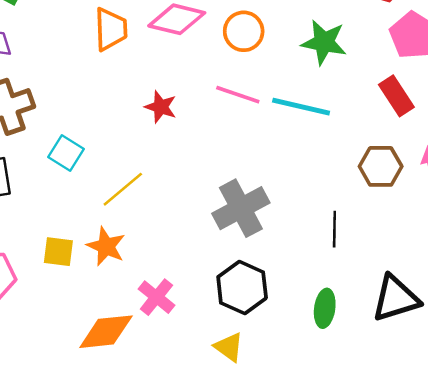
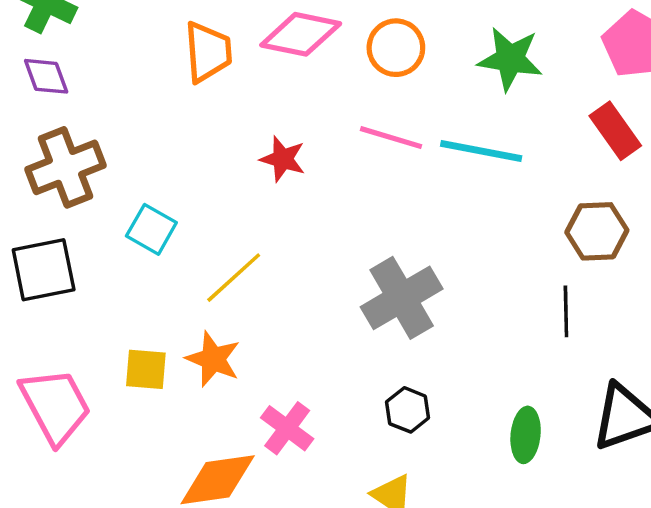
black line: (334, 229) -> (566, 311), moved
black hexagon: (242, 287) -> (408, 410), size x0.6

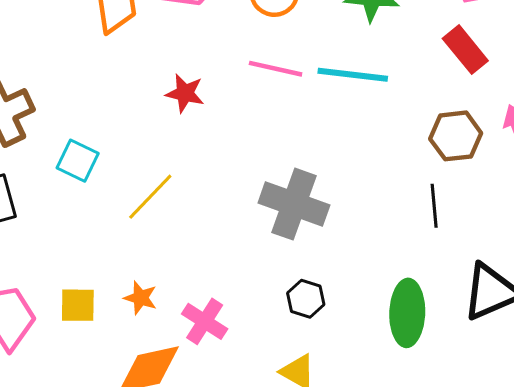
gray cross: (402, 298) -> (294, 204), turned -36
orange star: (213, 359) -> (141, 298), moved, size x0.7
yellow square: (146, 369) -> (78, 305), moved
green ellipse: (526, 435) -> (407, 313), size x1.4

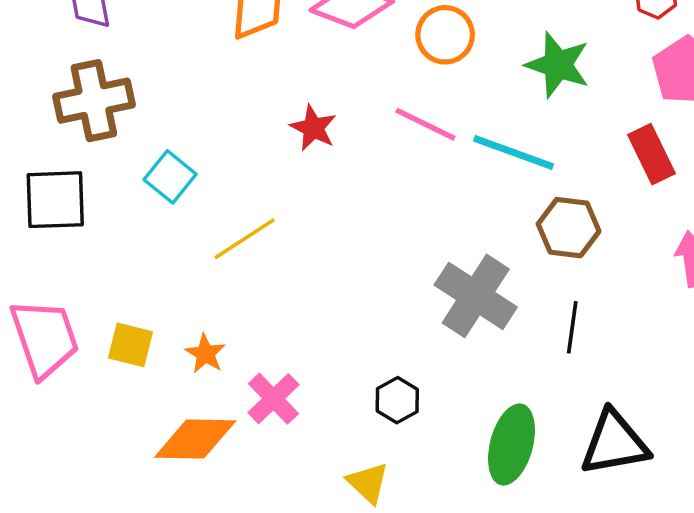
brown hexagon: (456, 136) -> (569, 228), moved
gray cross: (294, 204) -> (476, 296), moved

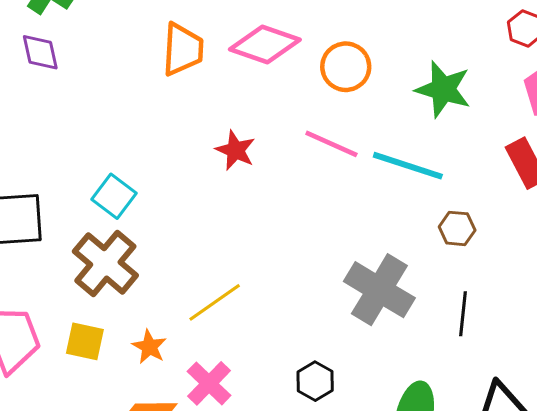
brown cross: (94, 101) -> (105, 263), moved, turned -36
brown hexagon: (569, 228) -> (457, 228), size x0.7
yellow line: (245, 239) -> (215, 302), moved

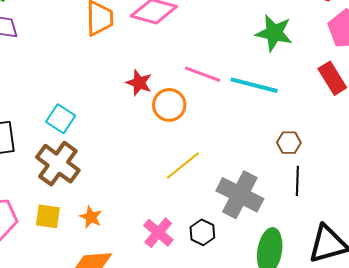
orange circle: (346, 67) -> (169, 105), moved
brown hexagon: (457, 228) -> (289, 143), moved
gray cross: (379, 290) -> (240, 195), moved
yellow line: (215, 302) -> (183, 166), moved
pink cross: (209, 383) -> (158, 233), moved

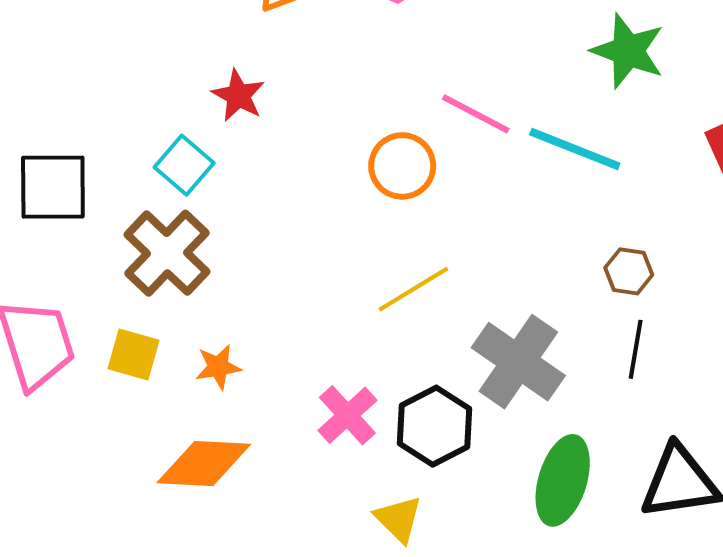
red star: (139, 83) -> (238, 96), moved
orange star: (91, 217) -> (218, 367), turned 30
black hexagon: (202, 232) -> (435, 426), size x1.5

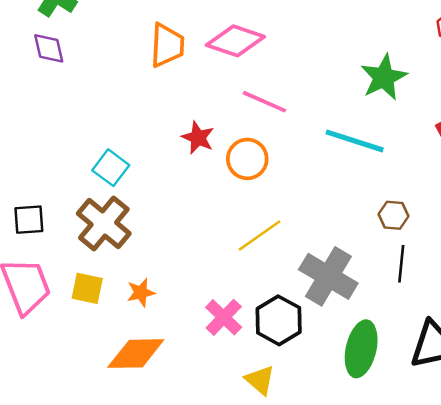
green star: (628, 51) -> (384, 77), turned 30
red star: (238, 96) -> (198, 138), moved
pink line: (476, 114) -> (264, 102), moved
black square: (53, 187) -> (29, 220), moved, size x0.7

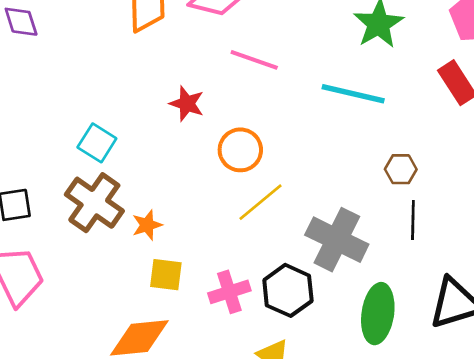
orange circle: (247, 159) -> (240, 150), moved
yellow square: (87, 288) -> (166, 275), moved
orange star: (141, 293) -> (147, 225), moved
pink cross: (224, 317) -> (229, 292), turned 33

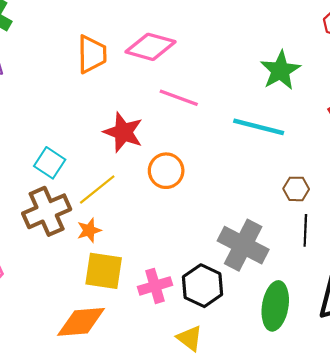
red star: (187, 104) -> (123, 132), size x1.4
yellow line: (261, 202) -> (97, 190), moved
brown cross: (94, 203) -> (47, 211), turned 30
yellow square: (166, 275) -> (104, 271), size x1.4

